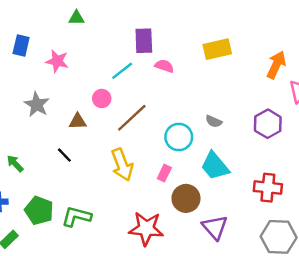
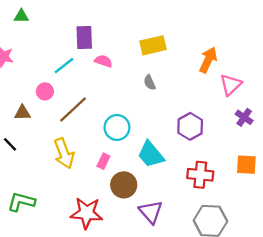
gray semicircle: (214, 121) -> (150, 82), moved, turned 42
purple hexagon: (268, 124) -> (190, 126), moved

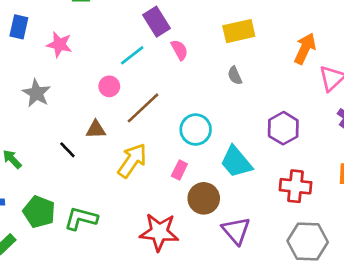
purple rectangle: (84, 37) -> (156, 22), turned -30
pink semicircle: (103, 61) -> (179, 50), turned 42
brown triangle: (22, 113) -> (96, 130), moved
yellow arrow: (64, 153) -> (132, 161), turned -124

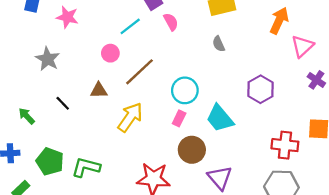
black line: (67, 150) -> (63, 103), moved
pink rectangle: (179, 170) -> (179, 118), moved
red cross: (295, 186) -> (285, 145), moved

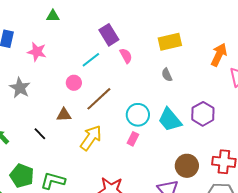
black line: (63, 103) -> (40, 134), moved
cyan trapezoid: (220, 118) -> (170, 120), moved
brown circle: (192, 150) -> (187, 166), moved

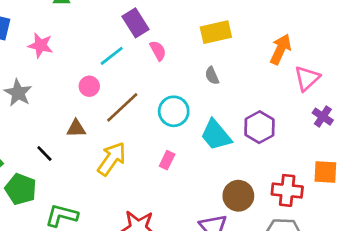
cyan circle: (138, 115) -> (174, 111), moved
green pentagon: (22, 176) -> (21, 189), moved

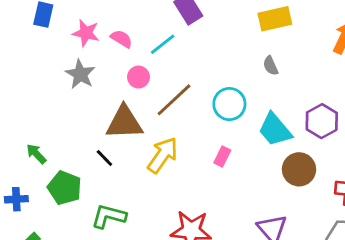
pink semicircle: (158, 51) -> (121, 39), moved, turned -30
gray star: (18, 93) -> (80, 74), moved
brown triangle: (76, 128) -> (124, 122), size x1.8
black line: (44, 154) -> (104, 158), moved
brown circle: (238, 196) -> (299, 169), moved

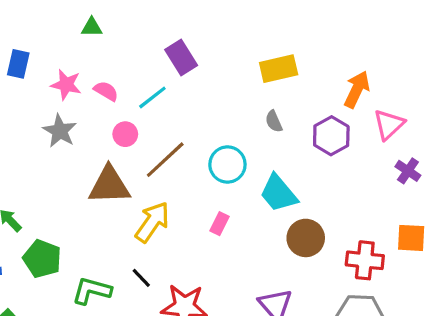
purple hexagon: (322, 121) -> (331, 136), moved
black line: (104, 158) -> (141, 278), moved

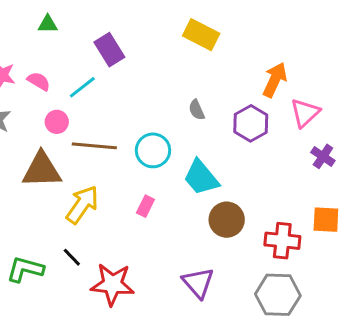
green triangle: (92, 27) -> (48, 24), moved
yellow rectangle: (279, 69) -> (201, 35), moved, turned 40
brown line: (165, 160) -> (94, 146), turned 48

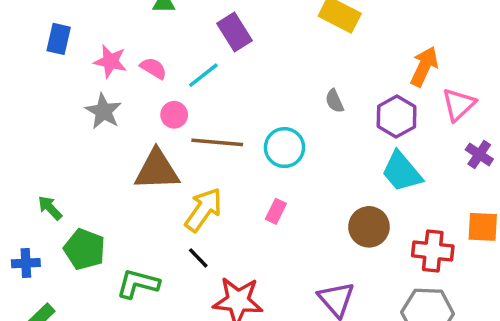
cyan trapezoid: (201, 178) -> (402, 172), moved
black line: (72, 257) -> (198, 258), moved

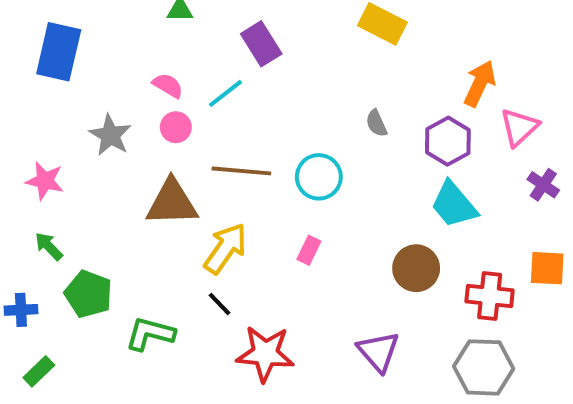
blue rectangle: (59, 39) -> (59, 52), size x1.6
pink star: (110, 61) -> (45, 181), moved
pink circle: (174, 115) -> (176, 127), moved

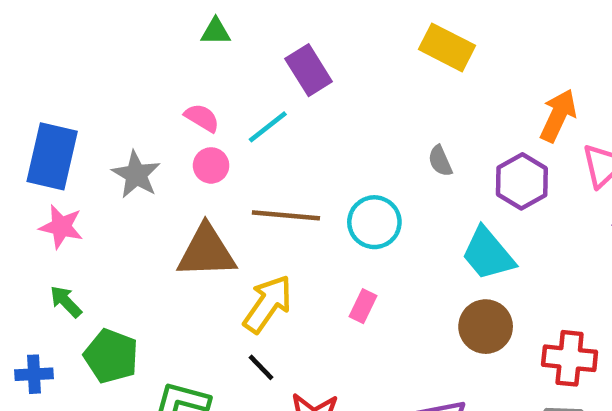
blue rectangle: (59, 52) -> (52, 156), moved
cyan trapezoid: (454, 205) -> (488, 254), moved

